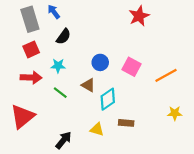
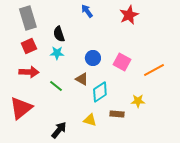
blue arrow: (54, 12) -> (87, 11), moved
black semicircle: (63, 36) -> (59, 34), turned 126
cyan star: (58, 66) -> (57, 53), moved
yellow star: (175, 113) -> (138, 101), moved

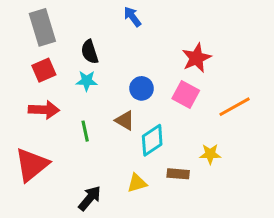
red star: (129, 15) -> (196, 58), moved
green line: (56, 86) -> (85, 131), turned 40
yellow triangle: (90, 120) -> (137, 183), turned -32

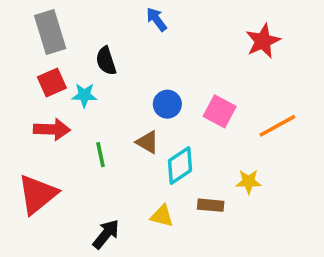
red star: (196, 58) -> (263, 41), moved
cyan star: (87, 81) -> (84, 95), moved
yellow triangle: (137, 183) -> (162, 216), turned 30

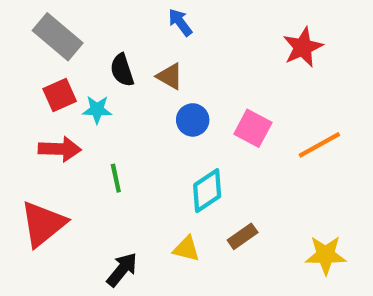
gray rectangle: (50, 32) -> (58, 37), turned -33
brown triangle: (147, 142) -> (170, 76), moved
yellow star: (249, 182) -> (326, 255), moved, size x1.4
brown rectangle: (211, 205) -> (243, 236), turned -40

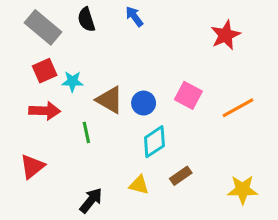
black semicircle: (122, 70) -> (86, 20), moved
brown triangle: (170, 76) -> (110, 100), moved, size x1.4
blue circle: (193, 120) -> (144, 103), moved
red triangle: (43, 224) -> (32, 166), size x0.7

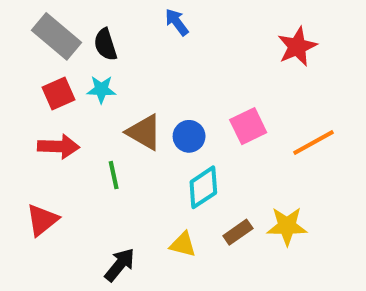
black semicircle: (86, 20) -> (105, 45), moved
cyan star: (72, 81) -> (101, 89), moved
pink square: (188, 95) -> (248, 126), turned 36
yellow star: (243, 190) -> (287, 226), moved

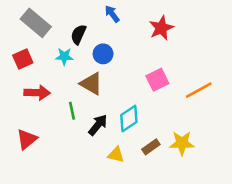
black semicircle: (105, 45) -> (78, 34), moved, turned 42
red star: (297, 47) -> (161, 28), moved
red square: (58, 93) -> (23, 59), moved
blue circle: (189, 136) -> (103, 54), moved
black arrow: (120, 265) -> (98, 125), moved

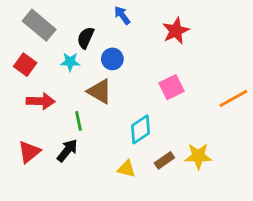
red square: (23, 59) -> (25, 65), turned -30
orange line: (199, 90) -> (233, 98), moved
black arrow: (98, 125) -> (67, 151), moved

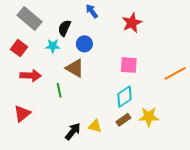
pink square: (172, 87) -> (129, 65), turned 30
cyan diamond: (141, 129) -> (125, 97), moved
black arrow: (67, 151) -> (73, 131), moved

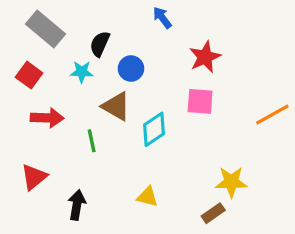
blue arrow: (92, 11) -> (162, 18), moved
red star: (132, 23) -> (205, 57), moved
cyan diamond: (125, 97) -> (154, 129), moved
brown rectangle: (123, 120) -> (213, 213), moved
black arrow: (73, 131) -> (77, 205), moved, turned -30

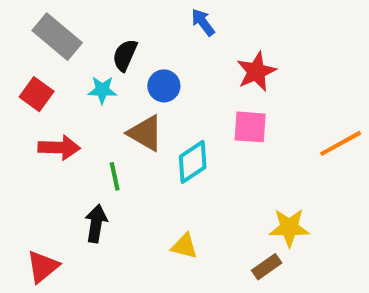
red triangle: (34, 177) -> (43, 267), moved
black arrow: (77, 205) -> (96, 224), moved

